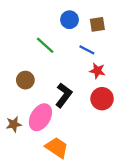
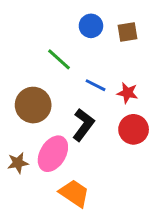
blue line: (87, 50) -> (96, 85), moved
brown circle: (25, 80) -> (33, 105), size x1.5

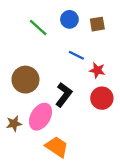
green line: (59, 59) -> (38, 28), moved
blue line: (96, 85) -> (76, 55), moved

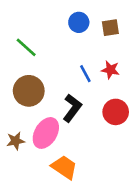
green line: (38, 28) -> (26, 47), moved
blue line: (76, 55) -> (85, 74), moved, turned 35
red star: (97, 70) -> (110, 70), moved

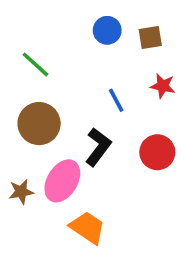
red star: (110, 70) -> (163, 86), moved

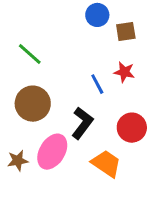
blue circle: (107, 30) -> (97, 15), moved
red star: (163, 86) -> (124, 72), moved
orange trapezoid: (87, 228) -> (106, 164), moved

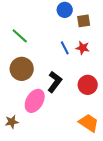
blue line: (97, 84) -> (65, 48), moved
brown star: (18, 161) -> (12, 122), moved
orange trapezoid: (106, 164) -> (89, 123), moved

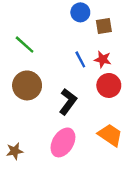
red circle: (88, 85) -> (109, 85), moved
pink ellipse: (35, 101) -> (63, 142), moved
orange trapezoid: (89, 123) -> (110, 135), moved

